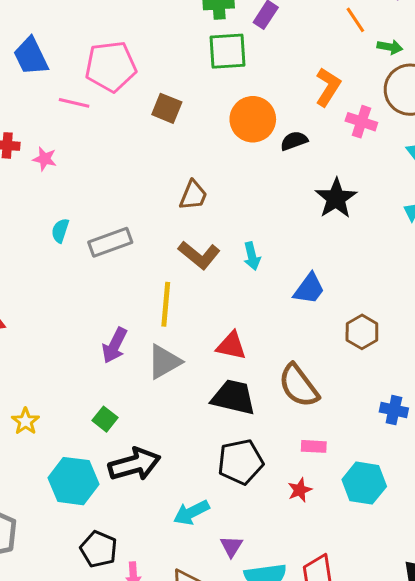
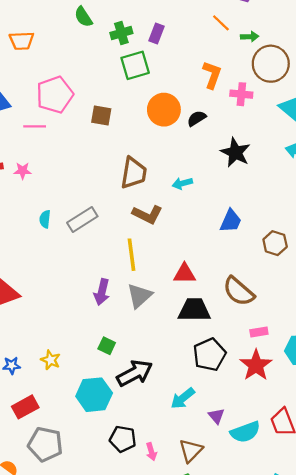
brown trapezoid: (193, 195) -> (134, 173), size x1.4
cyan arrow: (252, 256) -> (182, 183), moved, turned 102
red star: (300, 490) -> (256, 365), size x1.8

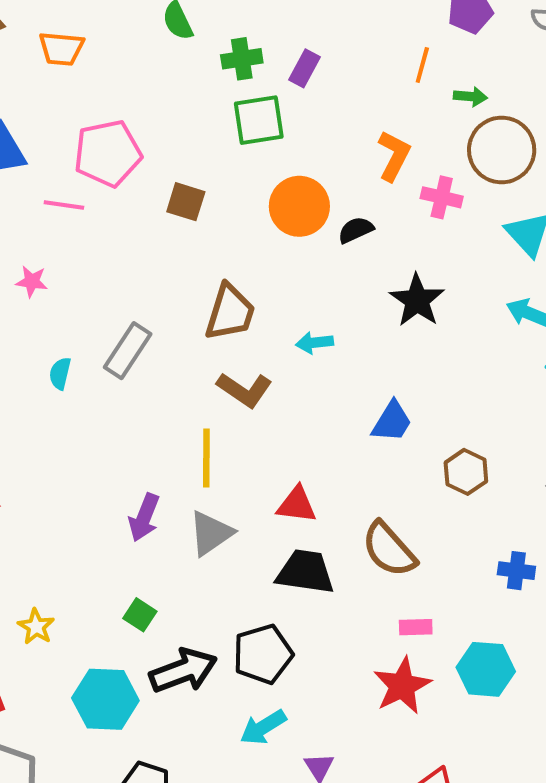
orange line: (221, 23) -> (422, 65), turned 54
gray rectangle: (82, 219) -> (128, 351), moved, turned -32
black pentagon: (209, 355) -> (263, 654), moved

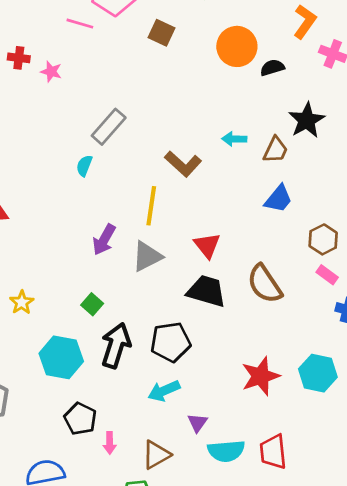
brown trapezoid: (230, 312) -> (275, 150), moved, size x0.7
cyan semicircle: (60, 373) -> (84, 166), moved
red triangle: (297, 505) -> (207, 245), turned 36
pink rectangle: (416, 627) -> (327, 275), moved, turned 30
black arrow: (183, 671) -> (116, 346), turned -60

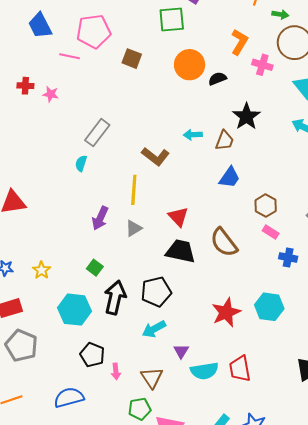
gray triangle: (147, 256) -> (134, 228), size x0.7
brown triangle: (156, 455) -> (152, 378), turned -30

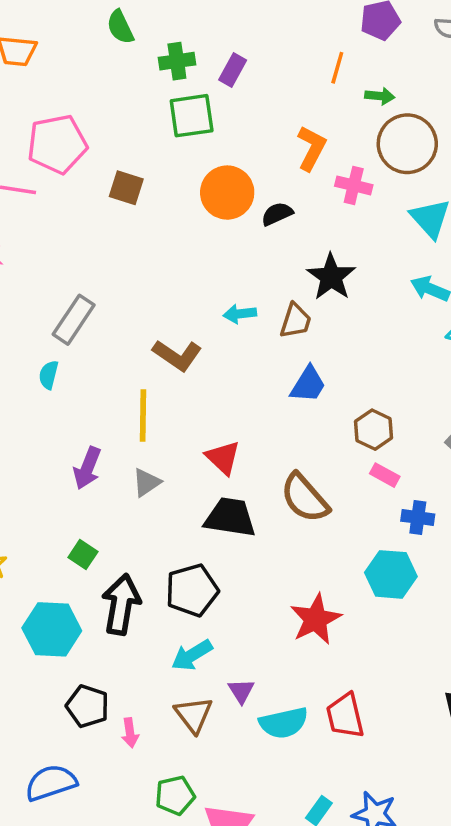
cyan hexagon: (269, 307) -> (391, 574), moved
brown triangle: (152, 378) -> (194, 715), moved

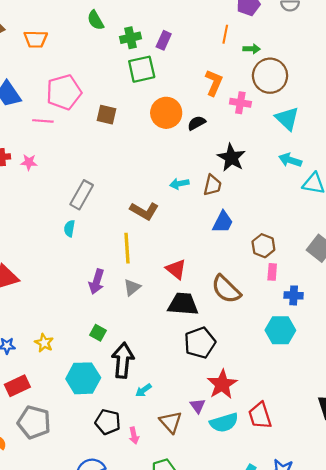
pink rectangle: (385, 475) -> (272, 272), turned 70
black pentagon: (192, 590) -> (200, 343), moved
red star: (316, 619) -> (222, 384), moved
cyan arrow: (192, 655) -> (143, 390), moved, size x0.7

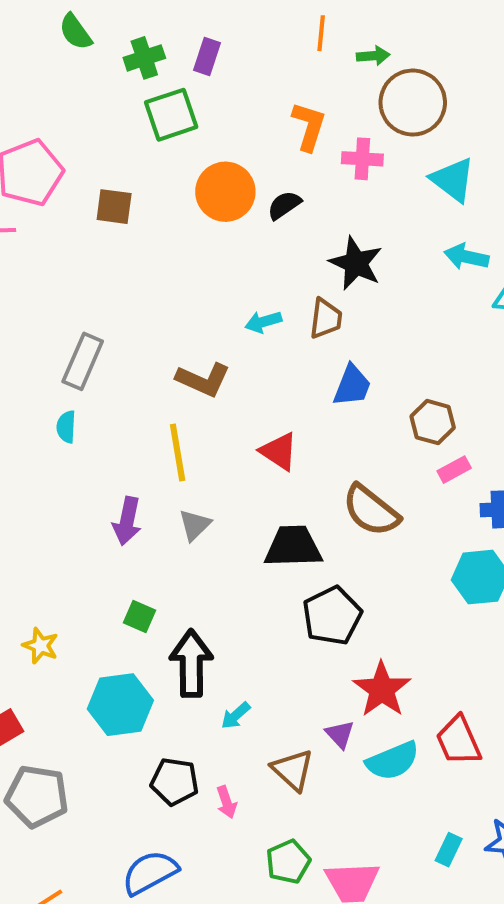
red triangle: (176, 269) -> (279, 451), moved
pink rectangle: (272, 272) -> (454, 470), turned 63

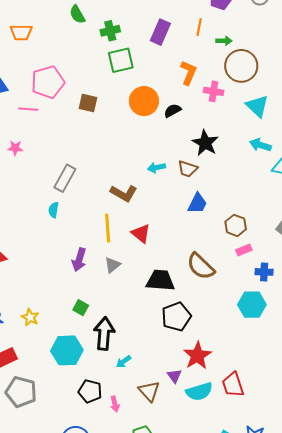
purple rectangle: (207, 57) -> (160, 32), moved, size x1.4
brown trapezoid: (326, 319) -> (188, 169), turned 95
red triangle: (279, 451) -> (141, 233), moved

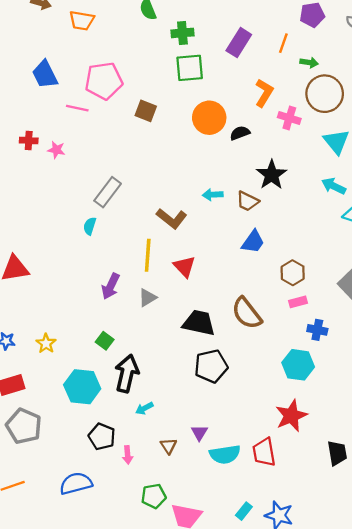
red star: (197, 356) -> (291, 416), moved
brown triangle: (149, 391) -> (168, 446), size x0.7

